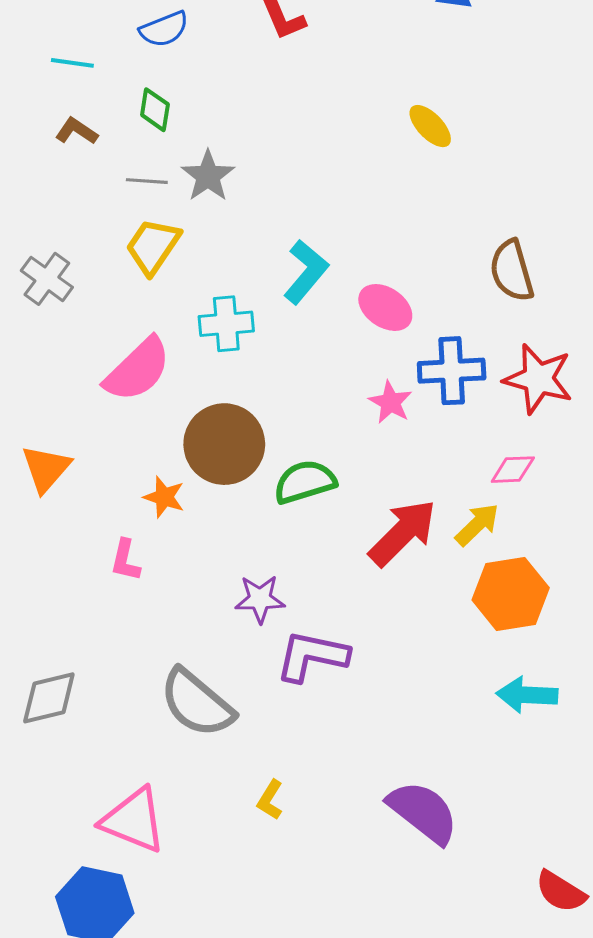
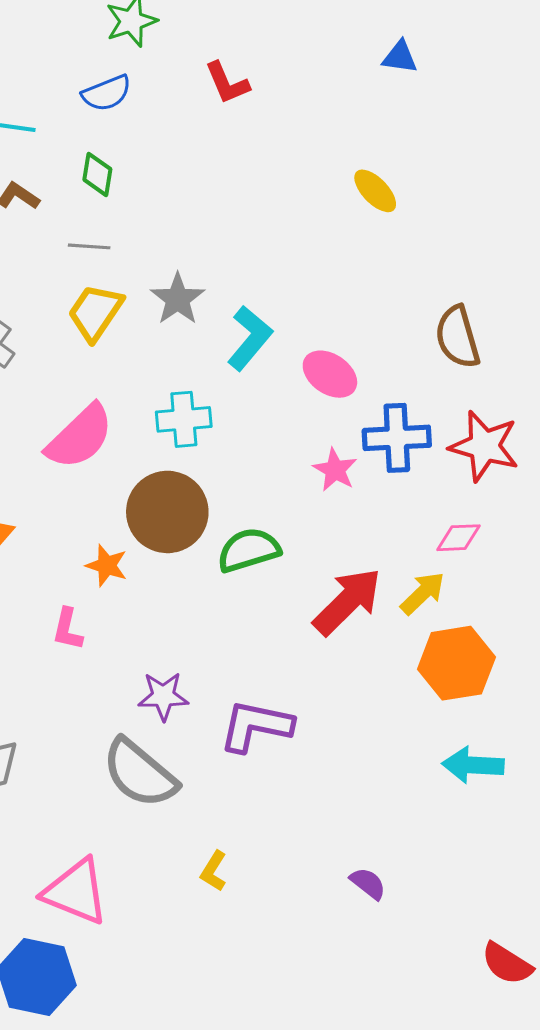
gray star: (208, 176) -> (178, 299), moved
cyan cross: (226, 324) -> (184, 419), moved
purple star: (260, 599) -> (163, 696), moved
purple semicircle: (423, 812) -> (368, 883), size x0.5

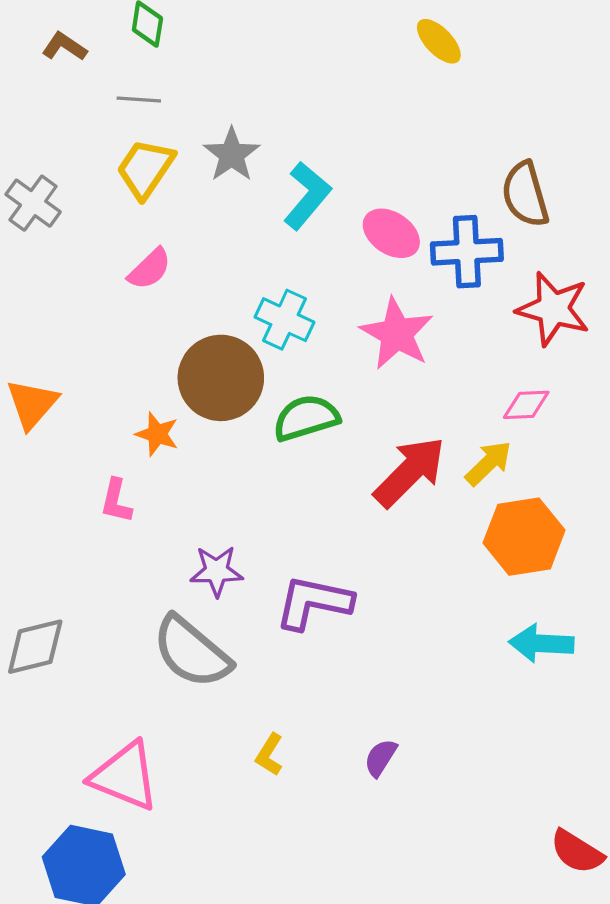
cyan cross: (184, 419) -> (284, 320), moved, turned 30
pink semicircle: (80, 437) -> (150, 269), moved, size x0.6
blue cross: (397, 438) -> (467, 252), moved
pink star: (335, 470) -> (397, 334), size x1.6
purple semicircle: (368, 883) -> (381, 758), moved, turned -96

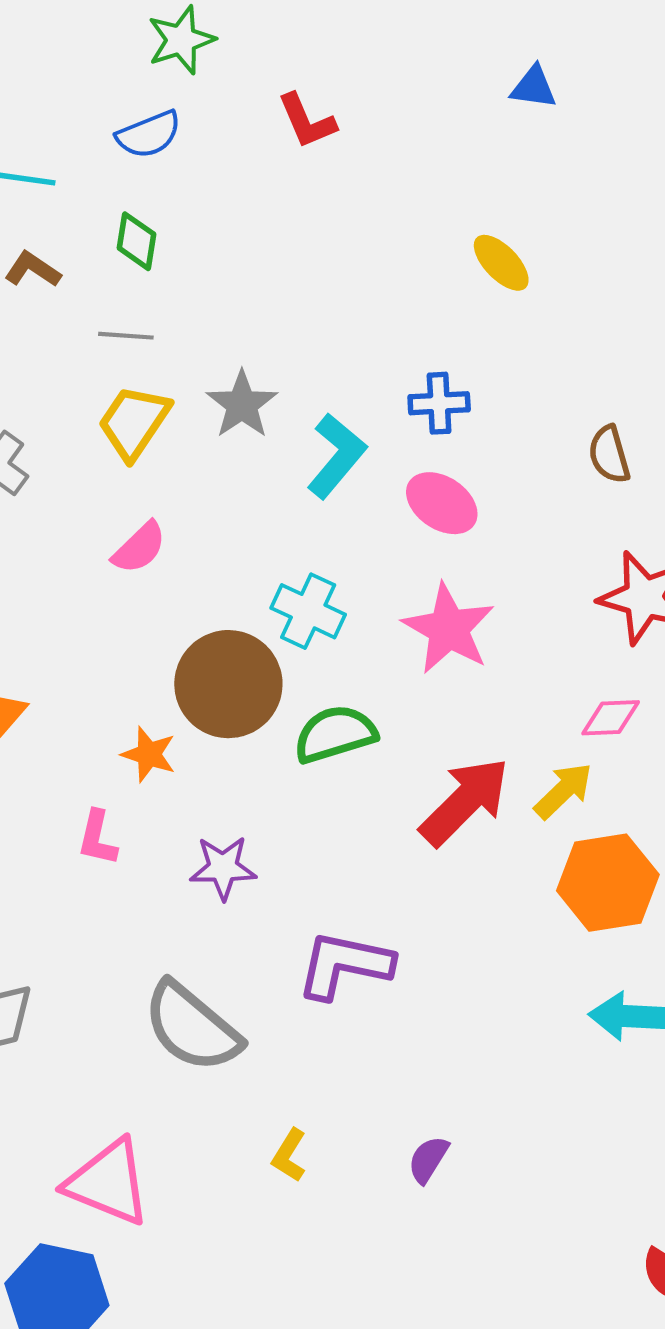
brown semicircle: (525, 194) -> (609, 455), size x0.7
blue cross: (467, 252) -> (439, 403), moved, size x0.7
purple star: (217, 571) -> (223, 868), moved

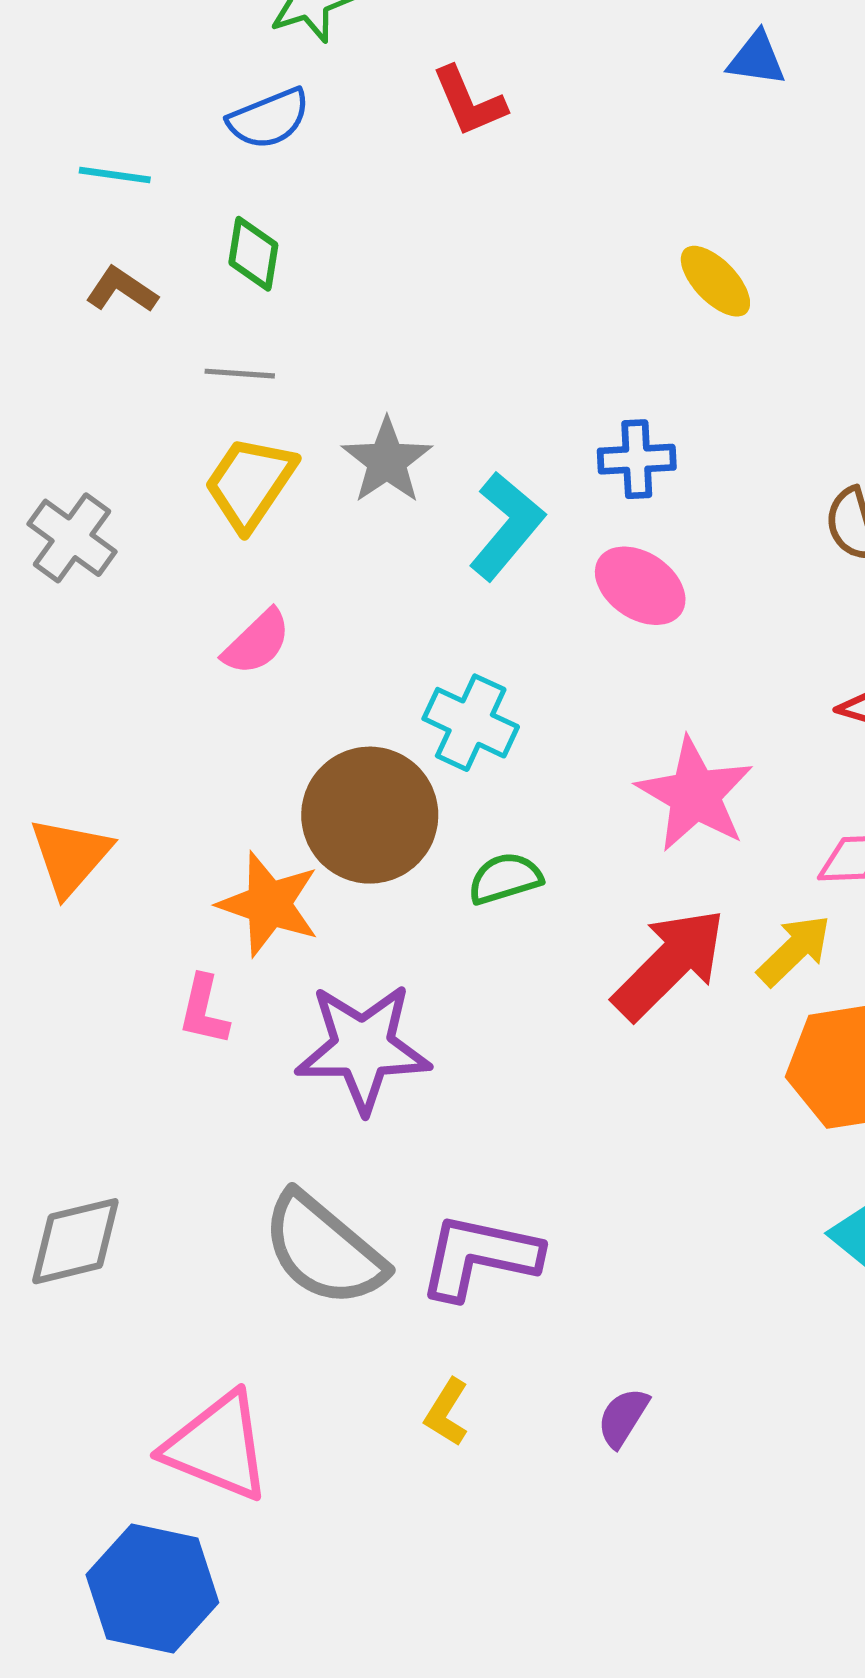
pink star: (449, 629) -> (695, 795), moved
green semicircle: (335, 734) -> (505, 878), size x0.7
orange star: (149, 754) -> (269, 904), size x1.5
purple star: (223, 868) -> (363, 1048), size x1.6
purple L-shape: (345, 965) -> (479, 1257), moved

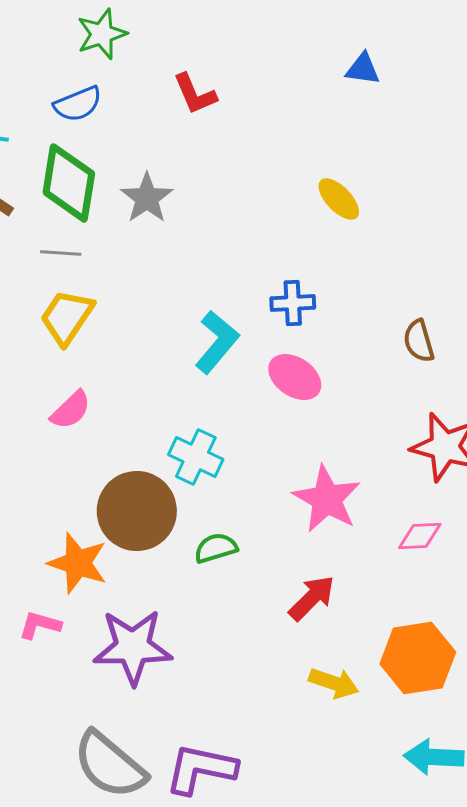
green diamond: (253, 254) -> (69, 183), size x1.8
gray star: (387, 461) -> (147, 198), moved
yellow arrow: (794, 950) -> (334, 683), moved, turned 63
red arrow: (669, 964) -> (312, 598), size x0.7
pink L-shape: (204, 1010) -> (40, 625), turned 93

